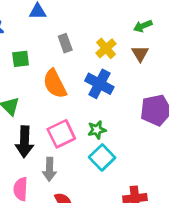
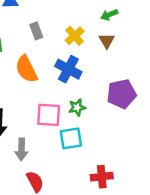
green star: (97, 130) -> (77, 107), moved
pink square: (61, 134) -> (49, 115), moved, turned 30
cyan square: (102, 157) -> (71, 138), turned 35

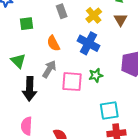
orange semicircle: (26, 69) -> (53, 43), size x0.7
cyan square: (71, 138) -> (109, 110), moved
gray arrow: (21, 149) -> (49, 69), moved, turned -150

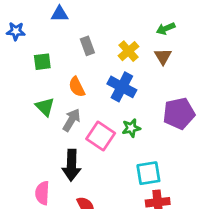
green triangle: (18, 61) -> (45, 107), moved
pink square: (72, 82) -> (101, 136), turned 30
black arrow: (30, 89) -> (71, 165), moved

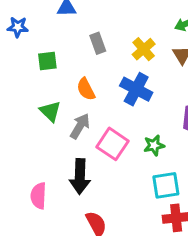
green star: (131, 128) -> (154, 145), moved
pink semicircle: (42, 193) -> (38, 196), moved

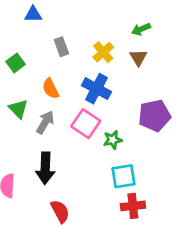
green square: (47, 61) -> (16, 63), turned -30
pink square: (113, 144) -> (86, 124), moved

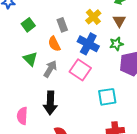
gray rectangle: (61, 47) -> (62, 25), moved
green star: (113, 140) -> (116, 44), moved
cyan square: (123, 176) -> (107, 97), moved

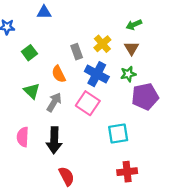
gray rectangle: (62, 25) -> (77, 52), moved
pink semicircle: (22, 116) -> (23, 137), moved

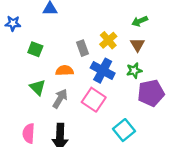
green square: (29, 53) -> (35, 49), turned -32
orange semicircle: (59, 74) -> (65, 71), turned 114
cyan square: (118, 134) -> (124, 130), turned -30

